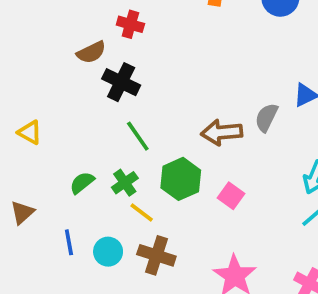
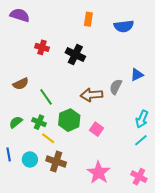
red cross: (130, 24) -> (42, 47), moved
brown semicircle: (91, 52) -> (21, 84), moved
black cross: (121, 82) -> (75, 55), moved
green cross: (125, 183) -> (39, 122), turned -32

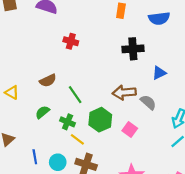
black cross: (75, 55) -> (133, 49), moved, turned -30
blue triangle: (137, 75) -> (159, 73), moved
gray semicircle: (116, 87) -> (148, 102), moved, turned 105
green semicircle: (16, 122) -> (42, 112), moved

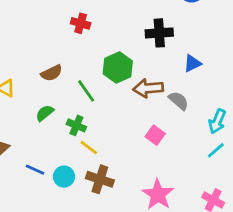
green hexagon: (100, 120) -> (118, 67), moved
blue line: (35, 157) -> (35, 170), turned -56

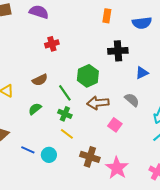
red cross: (81, 23) -> (52, 44), moved, turned -32
brown arrow: (148, 88) -> (98, 103), moved
green cross: (76, 125) -> (65, 114), moved
brown cross: (100, 179) -> (90, 157), moved

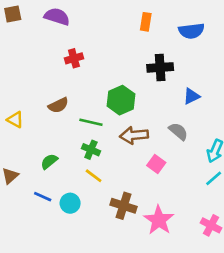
green line: (65, 93) -> (91, 122), turned -42
green semicircle: (35, 109) -> (49, 161), moved

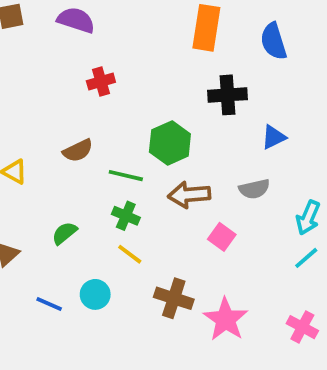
orange rectangle: (146, 22) -> (206, 28), size x1.6
blue semicircle: (191, 31) -> (274, 41), turned 80
gray semicircle: (178, 131) -> (254, 189), turned 126
blue line: (43, 197) -> (49, 304), moved

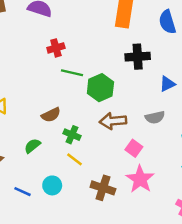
brown semicircle: (78, 151) -> (51, 115), moved
green line: (126, 176) -> (72, 73), moved
pink star: (226, 319) -> (140, 179), moved

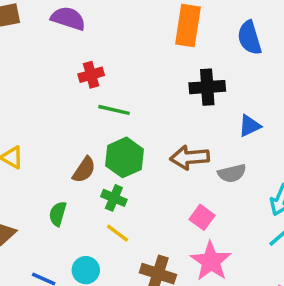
green hexagon: (100, 88) -> (125, 157), moved
brown semicircle: (51, 115) -> (84, 170), turned -30
brown arrow: (113, 121) -> (190, 157), moved
green semicircle: (32, 146) -> (58, 214), turned -35

